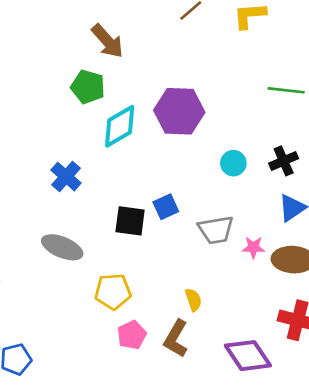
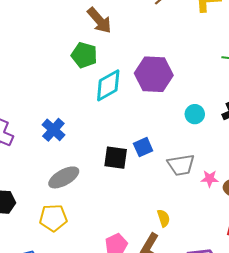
blue cross: (66, 177) -> (53, 130), moved
gray ellipse: (62, 247) -> (64, 177), turned -52
yellow pentagon: (113, 292) -> (53, 218), moved

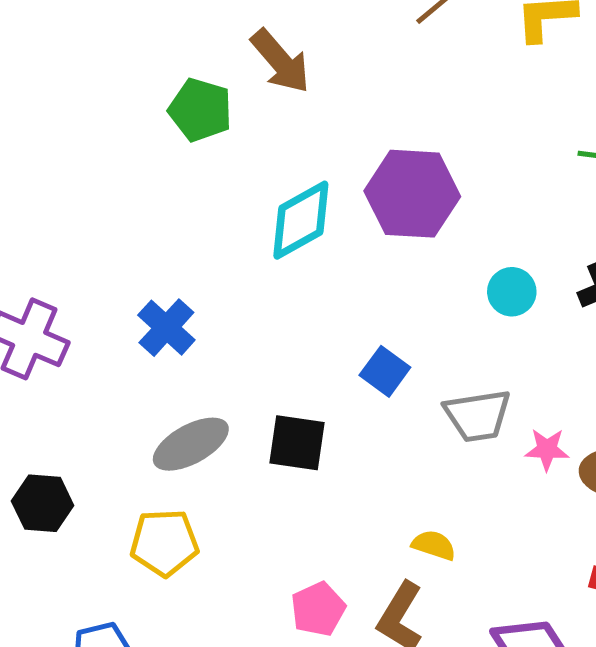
green pentagon: (84, 55) -> (200, 110), moved
blue square: (143, 147) -> (385, 371), turned -30
black square: (116, 158) -> (297, 443), moved
yellow semicircle: (164, 218) -> (434, 545), turned -54

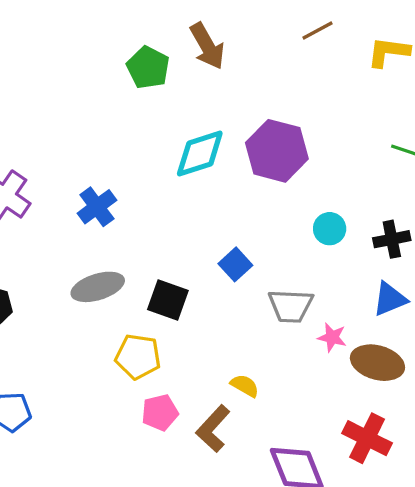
yellow pentagon: (164, 543) -> (138, 357), moved

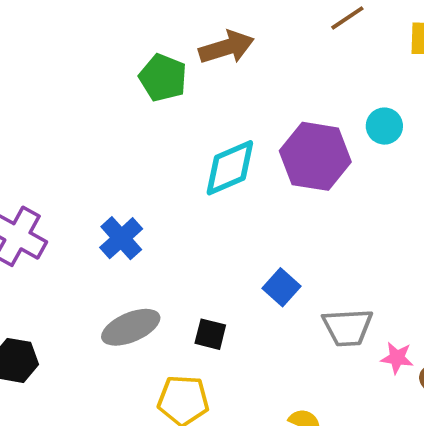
brown arrow: (207, 46) -> (226, 47), turned -72
cyan circle: (330, 229) -> (384, 126), moved
black square: (168, 300) -> (210, 334), size x0.7

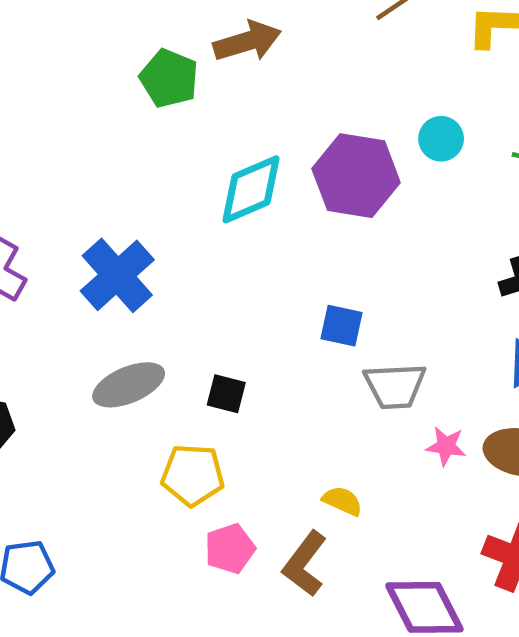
blue cross: (121, 238) -> (117, 275), size x1.4
blue square: (282, 287) -> (342, 326), moved, turned -30
pink star: (397, 358) -> (446, 446), moved

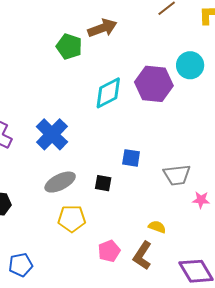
cyan circle: (441, 139) -> (190, 65), size x1.4
blue square: (342, 326) -> (131, 158), moved
yellow pentagon: (193, 475) -> (72, 219), moved

